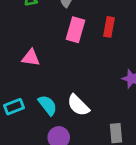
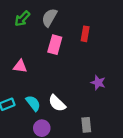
red rectangle: (109, 27) -> (85, 34), moved

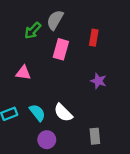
green arrow: (22, 19) -> (33, 31), moved
purple star: (98, 83) -> (98, 81), moved

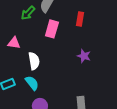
pink triangle: (23, 73) -> (14, 43), moved
white semicircle: (63, 113) -> (34, 61), moved, turned -144

